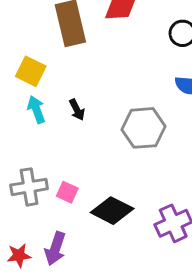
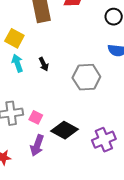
purple arrow: (55, 249) -> (37, 145), moved

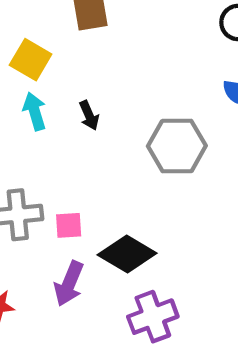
pink square: (36, 117) -> (69, 225), turned -32
purple cross: (104, 140) -> (153, 317), moved

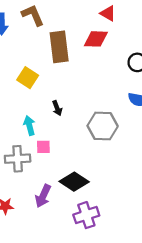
cyan arrow: (35, 111) -> (29, 126), moved
pink square: (69, 225) -> (43, 147), moved

